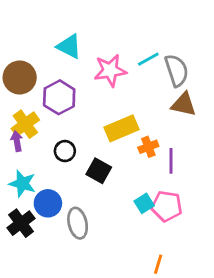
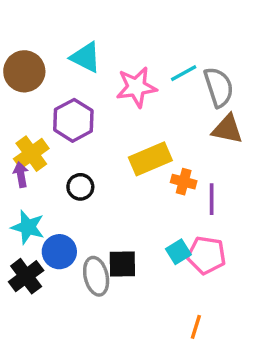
brown circle: (20, 77) -> (24, 71), moved
orange cross: (148, 147) -> (184, 182), turned 36
black square: (99, 171) -> (122, 264), moved, turned -30

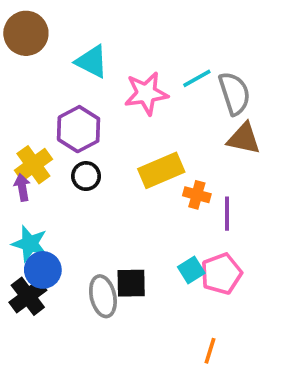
brown circle: (24, 71) -> (26, 33), moved
black circle: (80, 187) -> (86, 176), moved
blue circle: (59, 252) -> (43, 270), moved
pink pentagon: (206, 255) -> (221, 274), turned -30

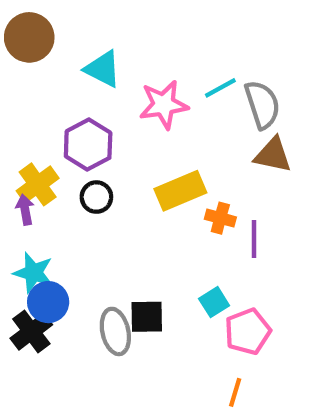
pink pentagon: (221, 274) -> (248, 331), moved

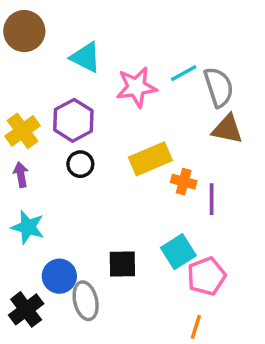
yellow cross: (38, 184) -> (23, 131), moved
blue circle: (48, 302) -> (59, 276), moved
cyan square: (214, 302) -> (178, 252), size x1.4
black cross: (31, 331) -> (26, 309), moved
gray ellipse: (115, 331) -> (86, 301), moved

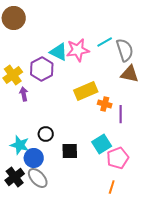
cyan triangle: (86, 57) -> (59, 52), moved
black circle: (80, 164) -> (46, 134), moved
purple arrow: (21, 175) -> (24, 94), moved
cyan star: (28, 227) -> (20, 145), moved
gray ellipse: (86, 301) -> (38, 178), moved, turned -30

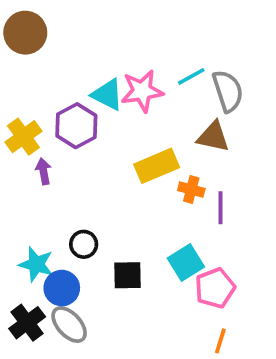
brown triangle: (130, 74) -> (213, 137), moved
orange line: (112, 187) -> (220, 341), moved

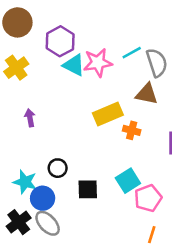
purple hexagon: (76, 126) -> (60, 41), moved
yellow cross: (23, 137) -> (16, 68), moved
purple line: (220, 208) -> (171, 143), moved

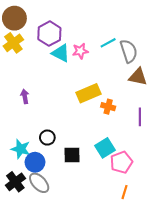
pink star: (98, 63) -> (80, 51), size x0.7
yellow cross: (16, 68) -> (13, 43), moved
brown triangle: (147, 94) -> (138, 77), moved

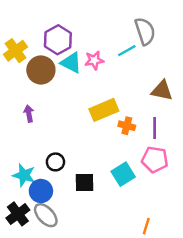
brown circle: (14, 18) -> (41, 70), moved
gray semicircle: (129, 51) -> (145, 31), moved
purple line: (140, 117) -> (155, 128), moved
pink pentagon: (121, 162) -> (155, 160), moved, turned 30

